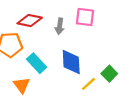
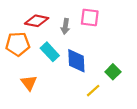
cyan rectangle: (37, 63) -> (50, 52), moved
yellow line: (88, 84) -> (93, 91), moved

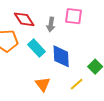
red diamond: (37, 21) -> (24, 19), turned 45
orange triangle: (29, 83) -> (43, 84), moved

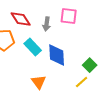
yellow line: (77, 84) -> (82, 82), moved

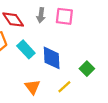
gray arrow: (47, 24) -> (41, 15), moved
yellow line: (82, 82) -> (64, 87), moved

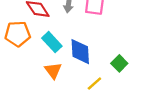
orange triangle: (32, 87) -> (53, 70), moved

